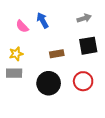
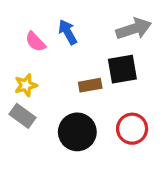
gray arrow: (84, 18) -> (134, 29), size x1.5
black square: (88, 46) -> (122, 69), moved
gray rectangle: (14, 73) -> (23, 116), turned 35

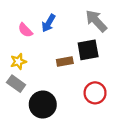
gray arrow: (134, 29) -> (96, 21), turned -115
blue arrow: (68, 32) -> (49, 23), turned -120
black circle: (77, 132) -> (43, 105), moved

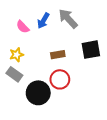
gray arrow: (96, 21) -> (68, 19), moved
black square: (88, 50) -> (91, 50), moved
red circle: (95, 93) -> (60, 79), moved

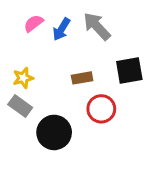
pink semicircle: (23, 27) -> (33, 23), moved, turned 96
red circle: (60, 79) -> (101, 109), moved

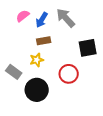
yellow star: (23, 78) -> (37, 60), moved
brown rectangle: (82, 78) -> (44, 41), moved

